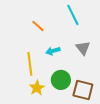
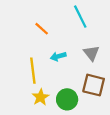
green circle: (61, 80) -> (67, 99), moved
brown square: (83, 90) -> (94, 85), moved

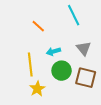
green circle: (67, 99) -> (62, 71), moved

